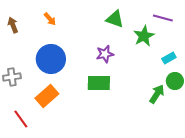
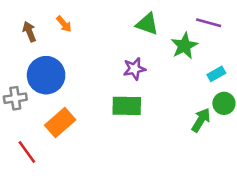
brown arrow: (13, 25) -> (29, 32), moved
blue circle: (51, 59) -> (46, 75), moved

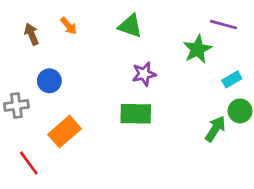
green triangle: (147, 24) -> (130, 26), moved
blue circle: (46, 75) -> (49, 81), size x0.6

